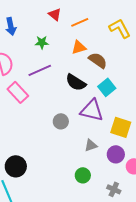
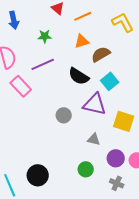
brown semicircle: (98, 60) -> (101, 54), turned -66
gray triangle: (91, 145) -> (94, 139), turned 32
purple circle: (116, 154) -> (116, 158), moved
black circle: (16, 166) -> (38, 175), moved

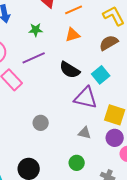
brown semicircle: (101, 54) -> (109, 43), moved
gray circle: (64, 115) -> (41, 123), moved
purple circle: (116, 158) -> (115, 138), moved

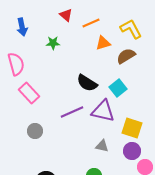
orange triangle: (73, 35) -> (103, 43), moved
purple line: (34, 58) -> (72, 112), moved
gray circle: (41, 123) -> (35, 131), moved

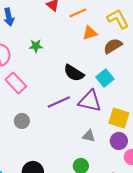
green star: (53, 43) -> (36, 46), moved

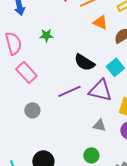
orange triangle: (90, 33) -> (100, 22), turned 42

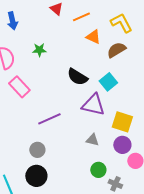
purple line: (69, 91) -> (49, 119), moved
gray circle: (32, 110) -> (37, 150), moved
green circle: (91, 155) -> (98, 170), moved

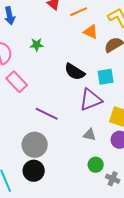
cyan square: (108, 82) -> (106, 77), turned 30
purple triangle: (93, 105) -> (91, 100), turned -35
purple line: (49, 119) -> (47, 114), turned 50
gray circle: (37, 150) -> (35, 145), size x1.6

